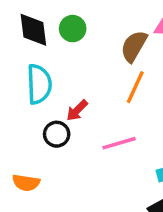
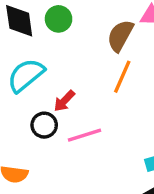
cyan semicircle: (39, 84) -> (26, 75), turned -126
pink line: (119, 143) -> (85, 135), moved

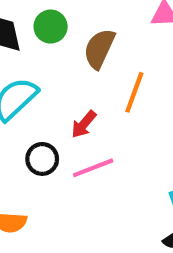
brown semicircle: (120, 36) -> (99, 49), moved
red arrow: (64, 101) -> (84, 124), moved

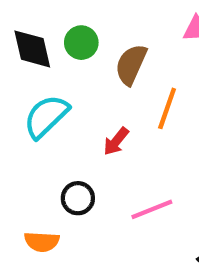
black circle: (42, 159) -> (78, 198), moved
pink line: (93, 168) -> (152, 209), moved

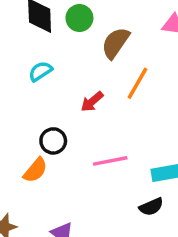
cyan semicircle: (46, 116) -> (40, 71), size x0.6
orange semicircle: (42, 242) -> (35, 170), moved, turned -64

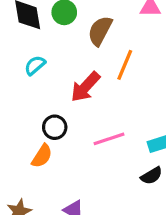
red arrow: (92, 102) -> (85, 87), size x1.5

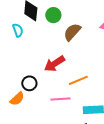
cyan semicircle: (35, 65) -> (18, 30), moved, turned 96
orange line: (125, 65) -> (78, 80), moved, turned 30

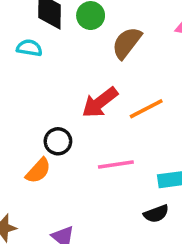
cyan semicircle: (18, 30) -> (29, 48), turned -56
orange line: (78, 80) -> (146, 109), moved

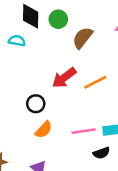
pink line: (116, 165) -> (84, 131), moved
orange semicircle: (38, 171) -> (44, 130), moved

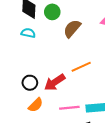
cyan semicircle: (17, 41) -> (28, 33), moved
red arrow: (64, 78) -> (55, 82), moved

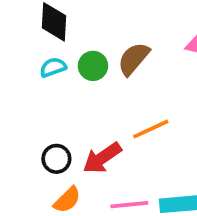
green circle: (52, 12) -> (93, 66), moved
cyan semicircle: (28, 33) -> (53, 67), turned -32

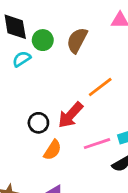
green circle: (93, 66) -> (43, 40), moved

